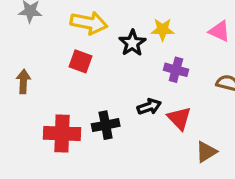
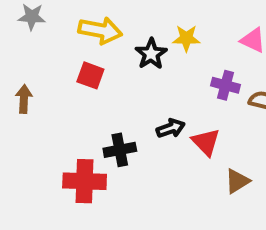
purple cross: (176, 70) -> (226, 85), moved
red cross: (62, 133) -> (85, 181), moved

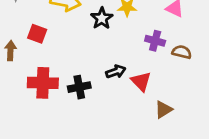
red square: (90, 75) -> (37, 34), moved
red cross: (85, 181) -> (43, 83), moved

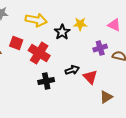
purple cross: (155, 41) -> (100, 48), turned -32
red cross: (43, 83) -> (39, 53), moved, turned 30

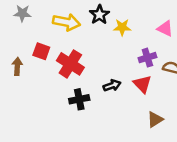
black star: (62, 32) -> (99, 15), moved
red triangle: (90, 77) -> (142, 84), moved

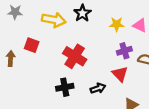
yellow star: (122, 27) -> (117, 24), moved
red cross: (70, 64) -> (75, 56), moved
black arrow: (112, 85) -> (98, 88), moved

